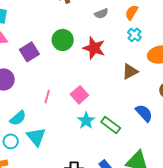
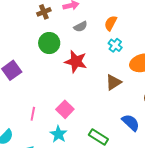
green circle: (63, 40) -> (49, 43), moved
cyan star: (86, 121) -> (58, 134), moved

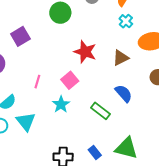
red star: (76, 62) -> (85, 52), moved
blue semicircle: (131, 123) -> (124, 93), moved

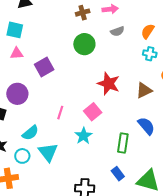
cyan cross: (126, 21) -> (150, 54), turned -32
green rectangle: (100, 111) -> (123, 143), turned 60
blue rectangle: (95, 153) -> (118, 174), moved

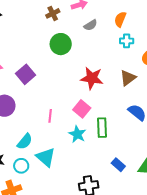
green rectangle: (123, 143) -> (102, 128), moved

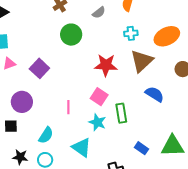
cyan cross: (127, 41) -> (131, 33), moved
brown triangle: (128, 78) -> (142, 61), size x1.4
cyan triangle: (46, 157) -> (82, 147), moved

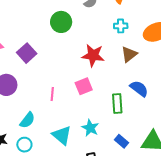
brown triangle: (142, 61) -> (129, 54), size x0.7
pink square: (99, 97) -> (84, 86), turned 30
green rectangle: (121, 113) -> (117, 103), moved
cyan star: (97, 122) -> (90, 128), moved

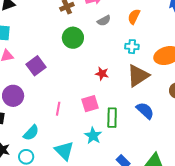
brown triangle: (129, 54) -> (138, 76), size x1.4
red star: (93, 55) -> (102, 74), size x0.6
green rectangle: (117, 103) -> (112, 118), moved
cyan star: (90, 128) -> (93, 136), moved

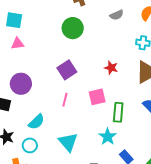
green circle: (73, 38) -> (73, 28), moved
purple square: (36, 66) -> (67, 70), moved
cyan star: (93, 136) -> (108, 137), moved

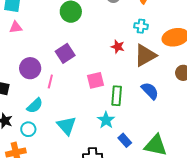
red star: (111, 68) -> (118, 47), moved
purple circle: (21, 84) -> (30, 68), moved
pink line: (65, 100) -> (50, 82), moved

